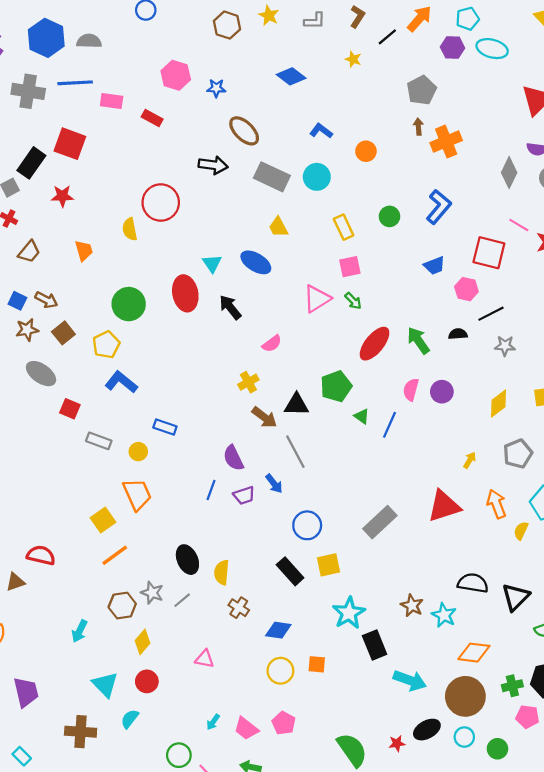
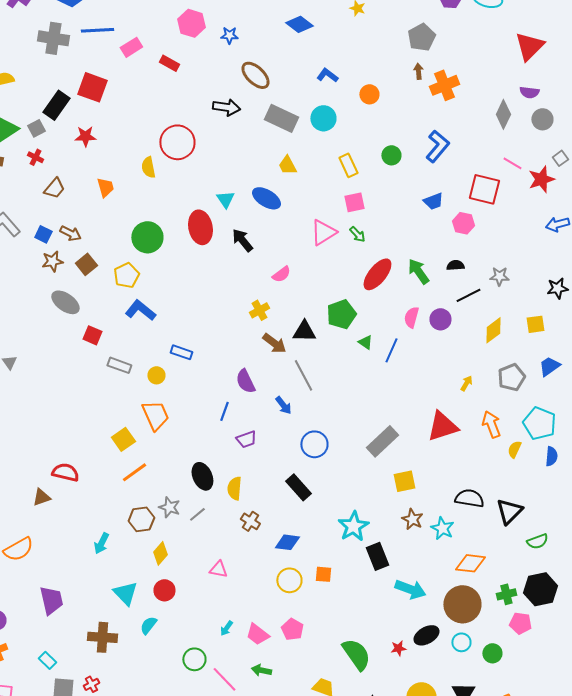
pink rectangle: (112, 101) -> (131, 47), turned -40
black line: (491, 314) -> (468, 295), moved
purple trapezoid: (244, 495) -> (246, 439), moved
yellow square: (329, 565) -> (404, 481), moved

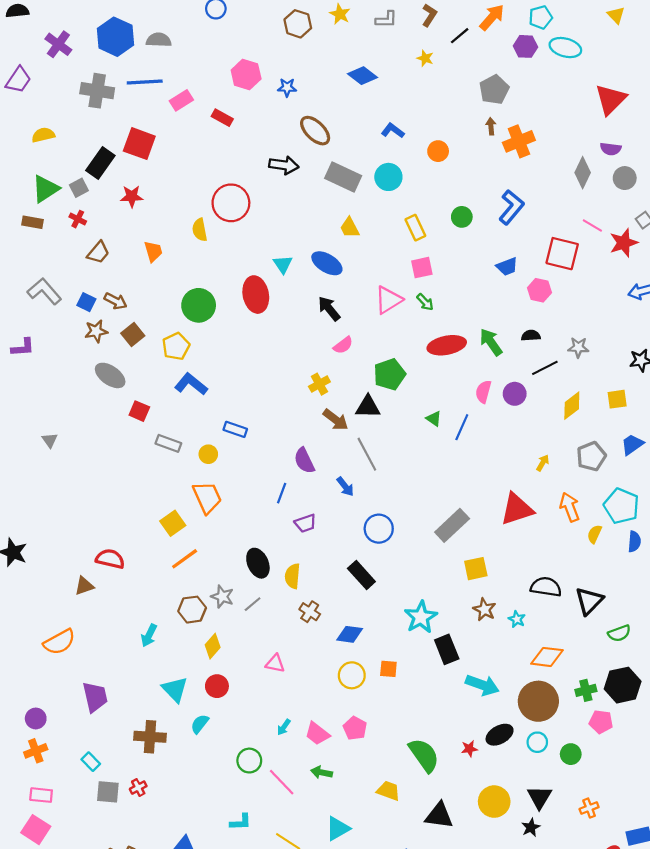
black arrow: (242, 240) -> (329, 309), moved
red ellipse: (377, 274) -> (447, 345), turned 40
green pentagon: (341, 314) -> (390, 374), moved
cyan star: (442, 528) -> (517, 619), size x0.7

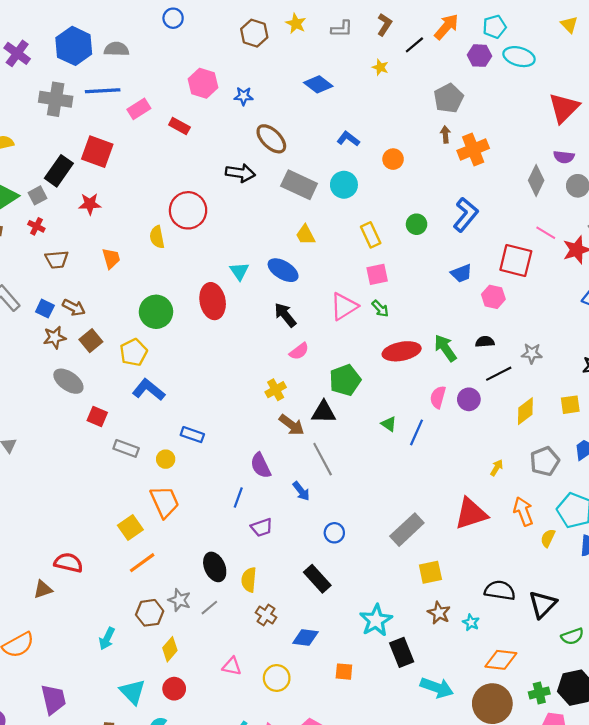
brown trapezoid: (98, 252) -> (57, 259), turned 45
blue circle: (379, 529) -> (334, 533), size x0.7
yellow circle: (352, 675) -> (277, 678), moved

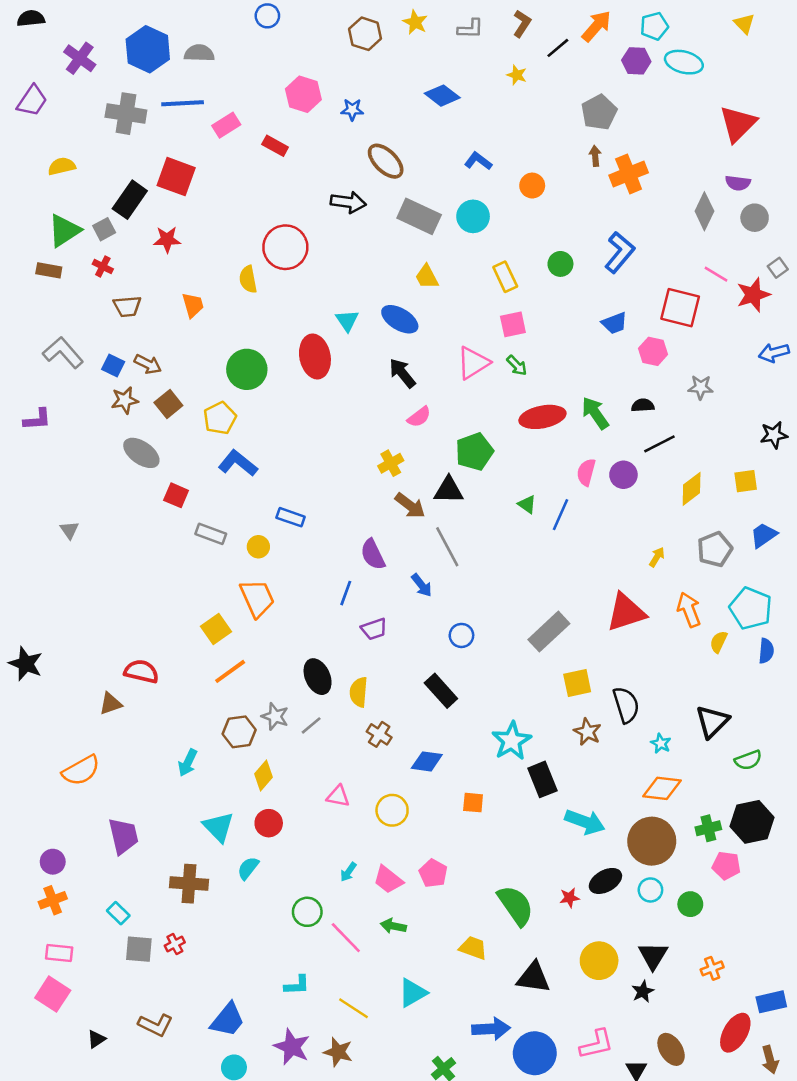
gray star: (532, 353) -> (701, 387), moved
black semicircle: (500, 590) -> (626, 705), moved, turned 64
cyan star: (471, 622) -> (661, 743), moved

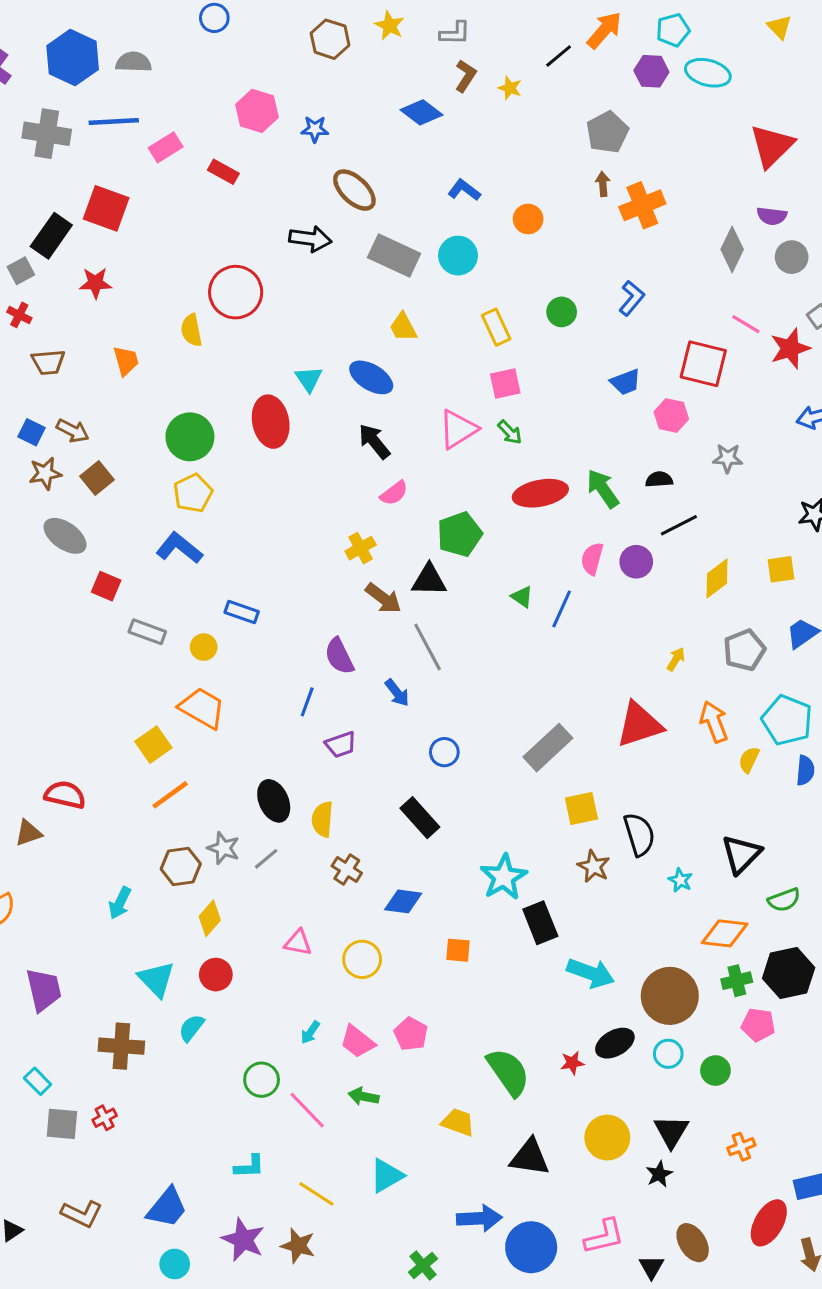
brown L-shape: (522, 24) -> (466, 76), moved
blue L-shape: (620, 252) -> (632, 298), size x0.7
yellow pentagon: (220, 418) -> (193, 493), moved
orange trapezoid: (257, 598) -> (202, 708), turned -36
orange diamond: (662, 788) -> (725, 933), moved

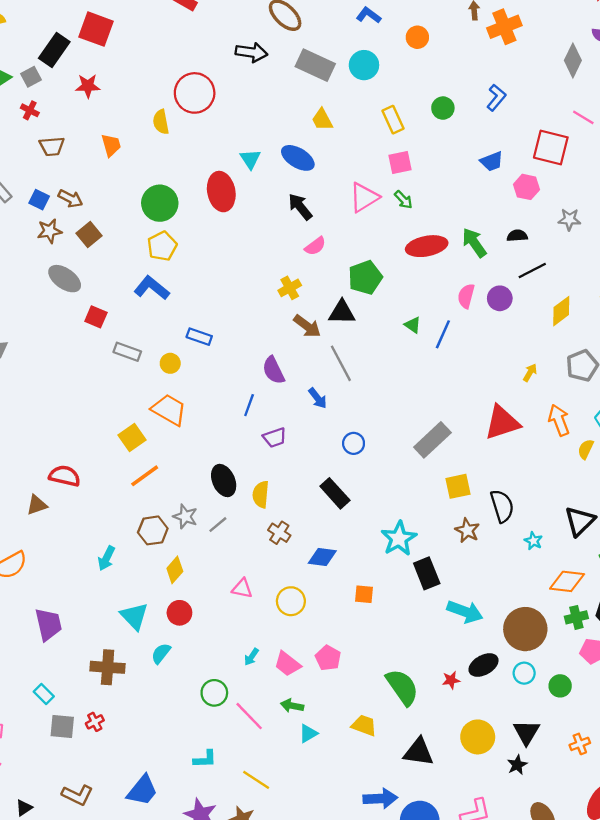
cyan triangle: (386, 1176) -> (308, 733), moved, size x0.7

